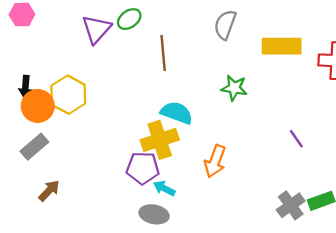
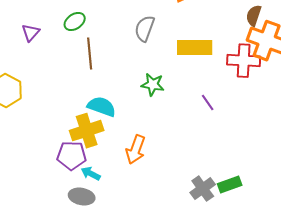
green ellipse: (129, 19) -> (75, 22), moved
purple triangle: (96, 29) -> (31, 33), size x0.7
purple line: (296, 139) -> (208, 103), moved

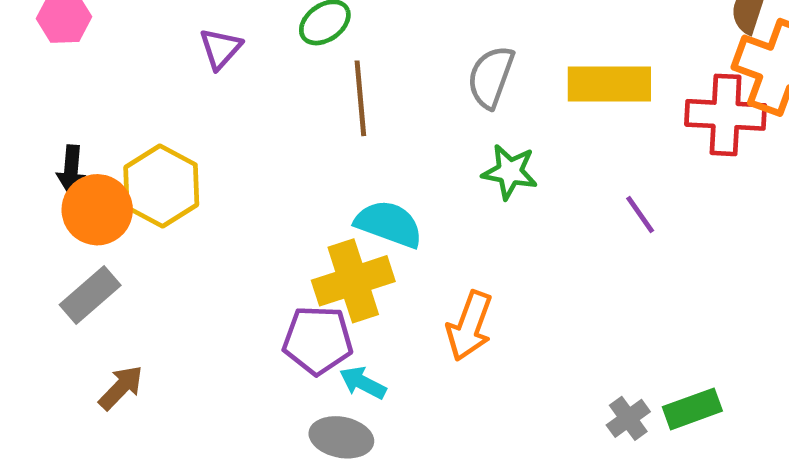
gray semicircle: (145, 29) -> (491, 77), moved
gray cross: (203, 189) -> (628, 418), size x0.7

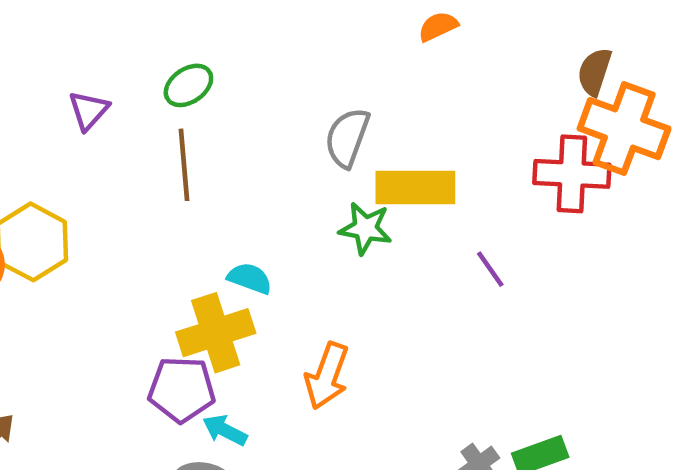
yellow rectangle: (609, 84) -> (415, 187), moved
brown line: (360, 98) -> (184, 165), moved
cyan semicircle: (389, 224) -> (250, 278), size x0.7

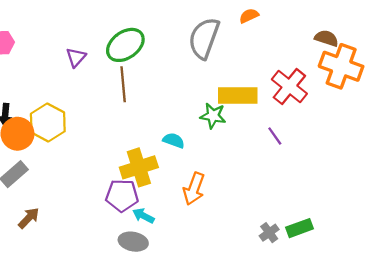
brown semicircle: (595, 72) -> (326, 38), turned 90
green ellipse: (188, 85) -> (125, 45), size x1.6
gray semicircle: (347, 138) -> (204, 38), moved, size x1.4
red cross: (572, 174) -> (289, 87), moved, turned 36
cyan semicircle: (250, 278) -> (174, 140), moved

